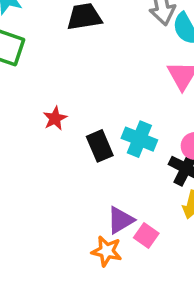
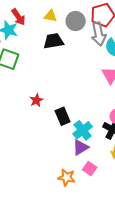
cyan cross: (139, 139) -> (83, 130), moved, turned 30
purple triangle: (120, 220) -> (81, 147), moved

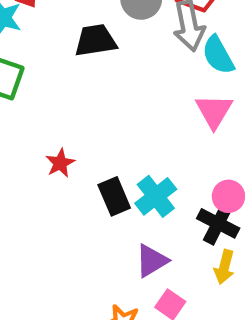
cyan cross: (83, 130) -> (156, 196), moved

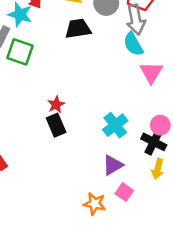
cyan semicircle: (218, 55) -> (133, 44), moved
black rectangle: (114, 196) -> (56, 125), moved

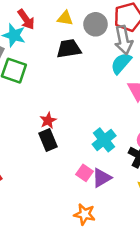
cyan semicircle: (133, 44) -> (121, 63), turned 70
pink square: (124, 192) -> (85, 173), moved

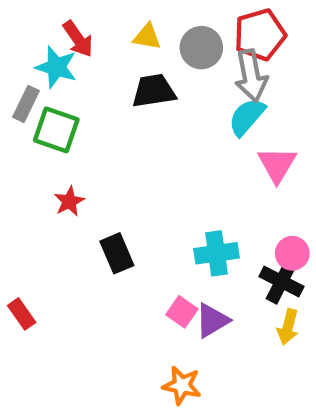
red star: (48, 120) -> (69, 201), moved
cyan cross: (104, 140) -> (216, 253), turned 30

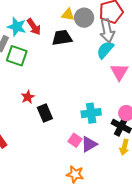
yellow triangle: (147, 37) -> (68, 15), moved
red arrow: (78, 39) -> (34, 27), moved
red star: (69, 201) -> (28, 97), moved

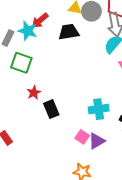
cyan star: (17, 27) -> (28, 31), moved
red arrow: (34, 27) -> (40, 21), turned 84
green square: (17, 56) -> (21, 63), moved

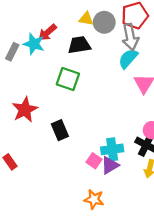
green square: (21, 63) -> (68, 79), moved
red star: (34, 93) -> (25, 110), moved, size x1.6
cyan cross: (99, 109) -> (112, 149), moved

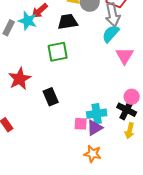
green square: (68, 79) -> (58, 52), turned -30
pink square: (94, 161) -> (81, 124), turned -32
orange star: (94, 199) -> (93, 154), moved

